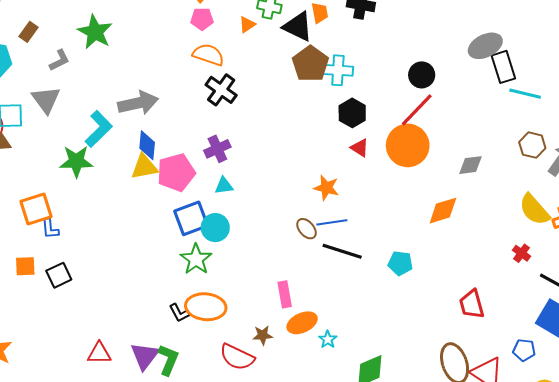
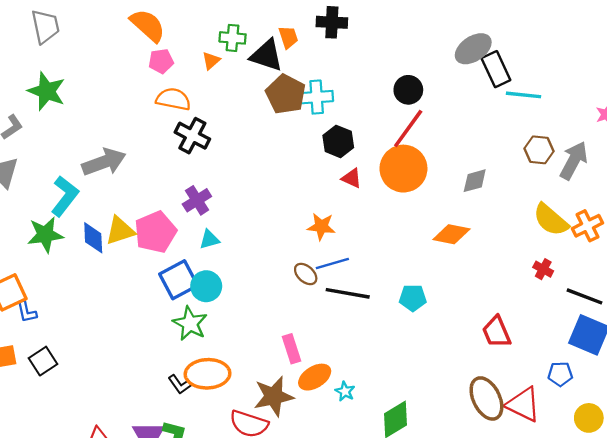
blue diamond: (147, 145) -> (93, 238), moved
orange diamond: (443, 211) -> (451, 234), turned 36
brown star: (263, 335) -> (274, 396), size x1.8

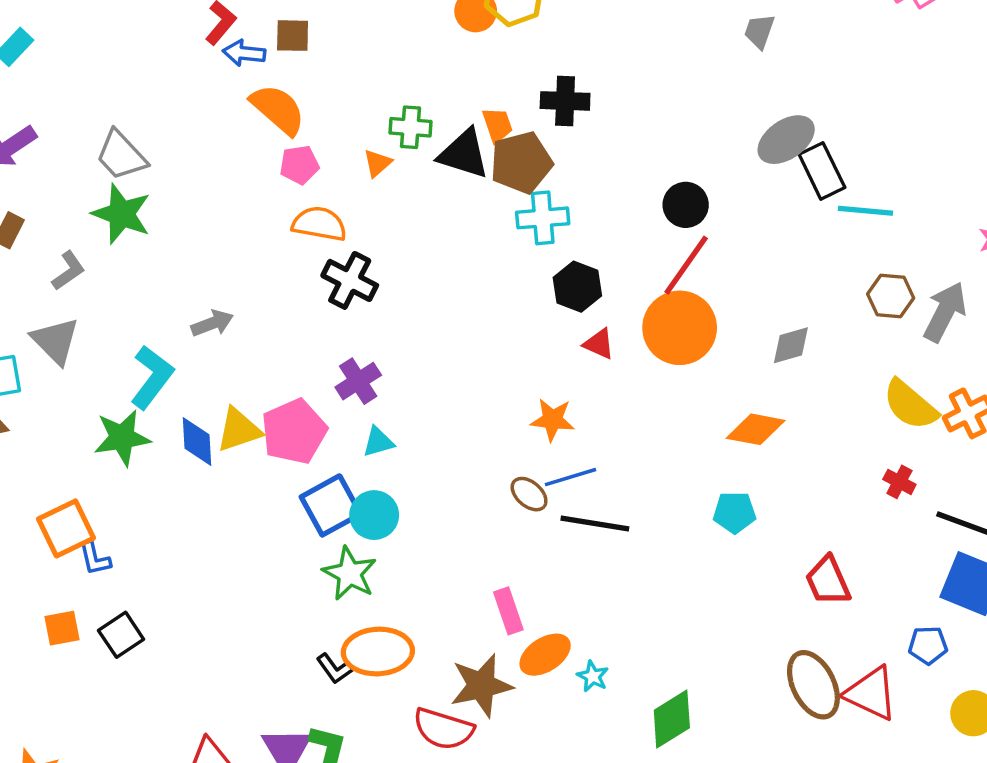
gray trapezoid: (45, 26) -> (121, 155), moved, turned 150
brown pentagon: (286, 94) -> (521, 162), moved, turned 30
gray arrow: (104, 162) -> (212, 323), size x0.6
cyan pentagon: (413, 298) -> (734, 512), moved

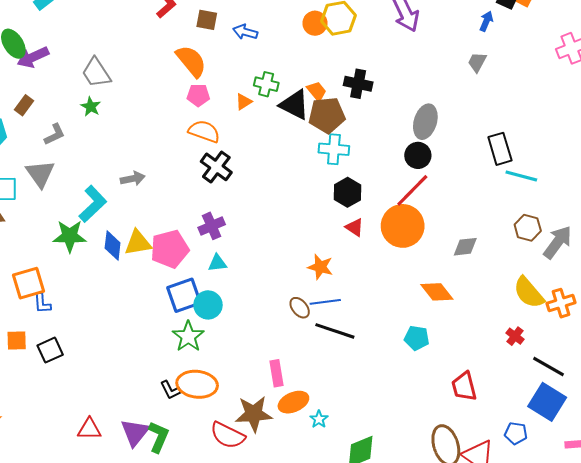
blue arrow: (244, 53) -> (245, 32), moved
orange trapezoid: (497, 125) -> (317, 91), turned -30
gray ellipse: (786, 140) -> (425, 122), moved, turned -48
green star: (121, 214) -> (91, 107), size x0.6
orange diamond: (756, 429) -> (437, 292), turned 32

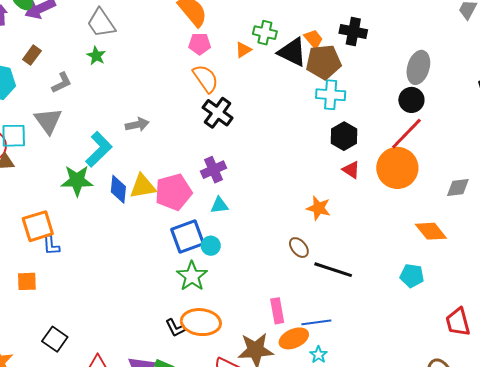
orange semicircle: (204, 131) -> (206, 79), turned 36
blue line: (325, 302) -> (316, 322), moved
cyan circle: (208, 305) -> (211, 246), size x0.7
black square: (50, 350) -> (55, 339), moved, turned -30

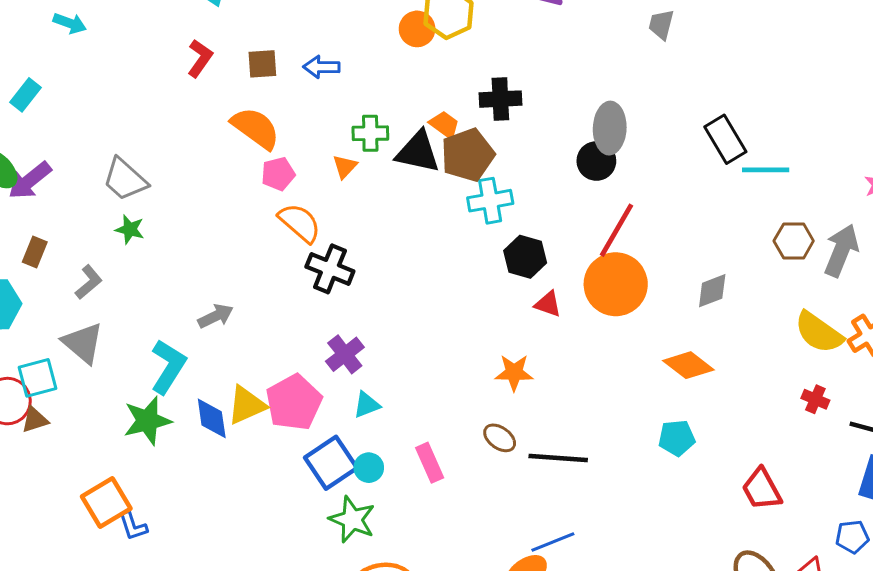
black circle: (411, 100) -> (596, 161), moved
pink rectangle: (277, 311) -> (430, 463), moved

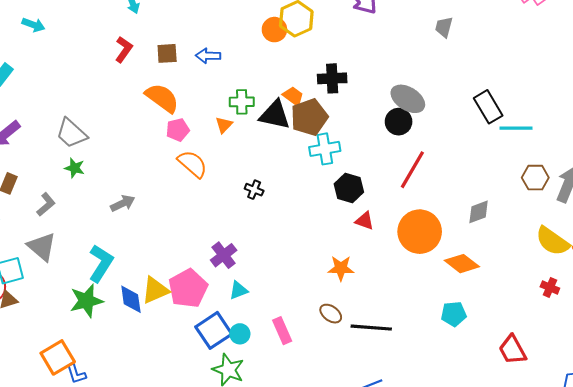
gray ellipse: (610, 128) -> (408, 99), turned -60
black cross: (330, 269) -> (254, 190), moved, size x0.6
orange circle: (616, 284) -> (420, 232), moved
gray arrow: (216, 316) -> (123, 203), moved

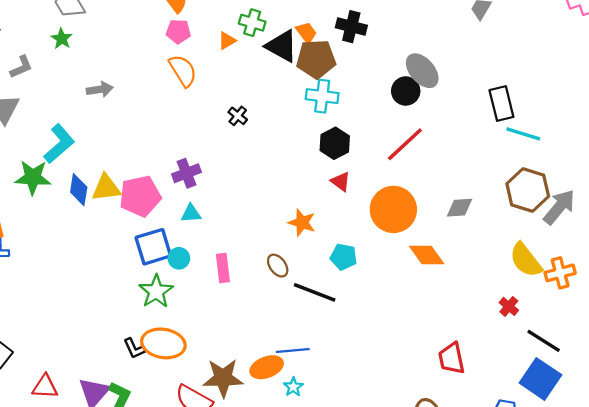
brown hexagon: (535, 178) -> (528, 190), size x1.5
cyan pentagon: (454, 314) -> (344, 257), moved

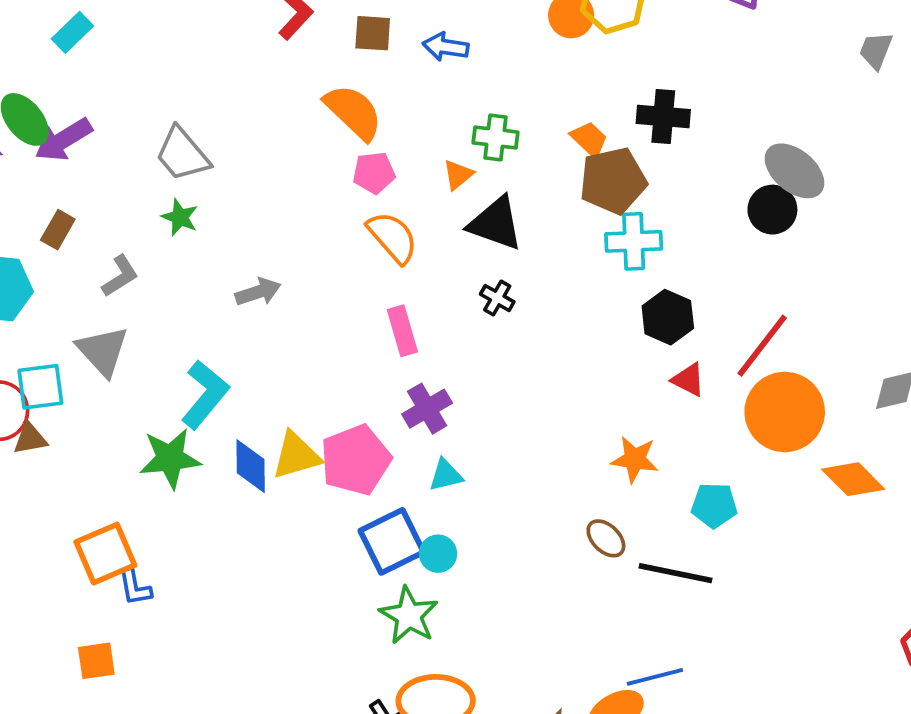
black triangle: (282, 46) -> (496, 224), moved
red line: (405, 144) -> (762, 346), moved
pink rectangle: (223, 268) -> (402, 331), moved

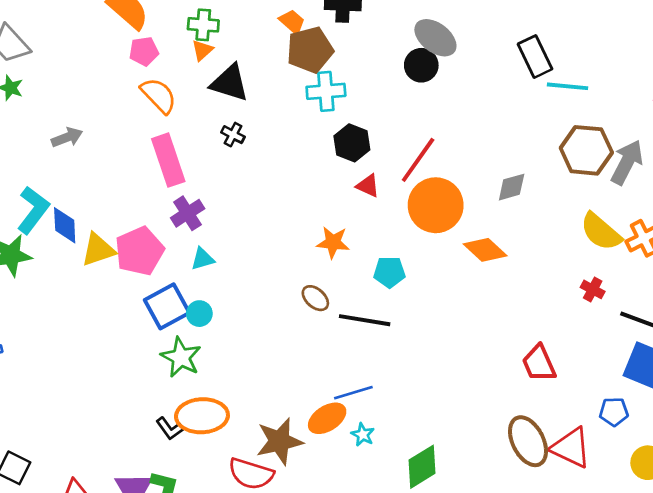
green cross: (495, 137) -> (203, 25), moved
pink rectangle: (402, 331) -> (168, 160), size x1.5
blue diamond: (251, 466) -> (65, 225), moved

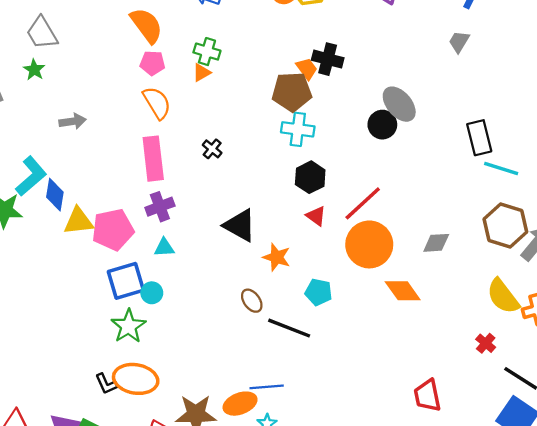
orange trapezoid: (292, 22) -> (307, 69), moved
black triangle: (230, 83) -> (240, 225), moved

